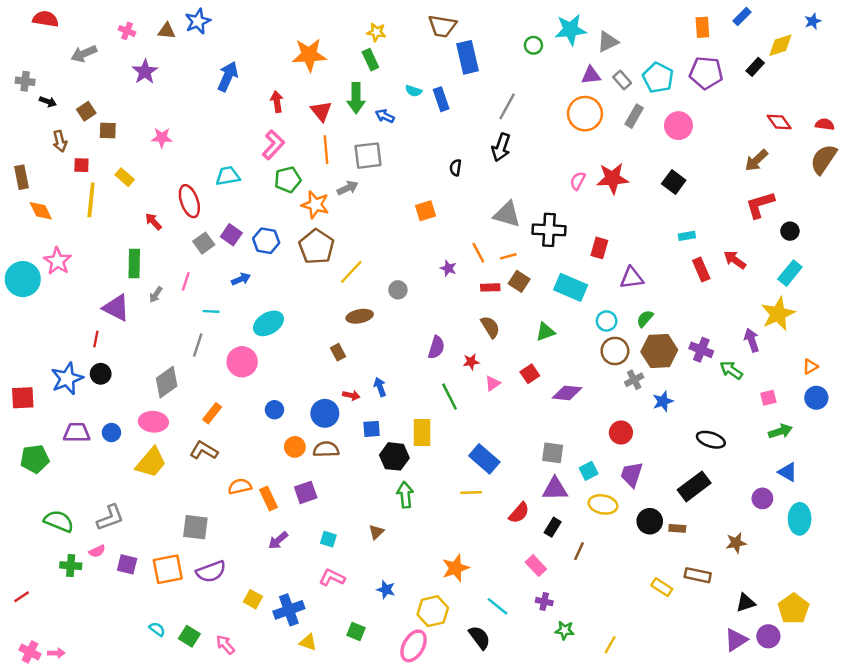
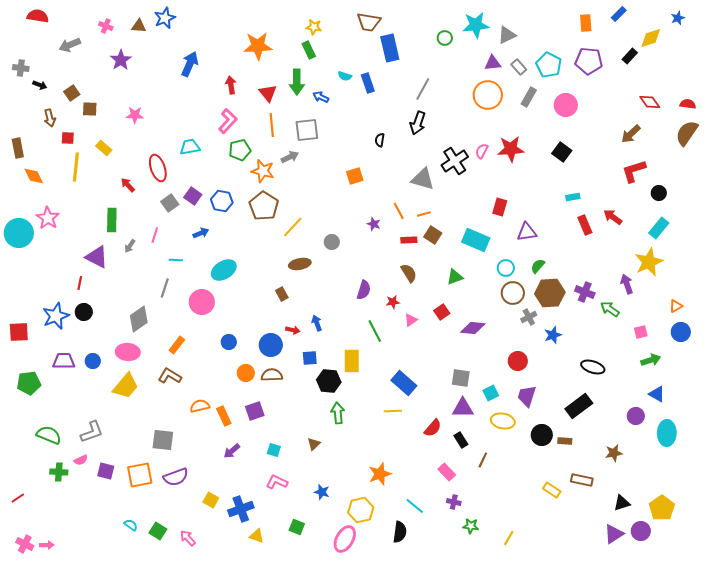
black cross: (549, 230) -> (455, 161), moved, turned -36
black rectangle: (553, 527) -> (461, 440), turned -63
black semicircle: (479, 637) -> (400, 532), turned 45

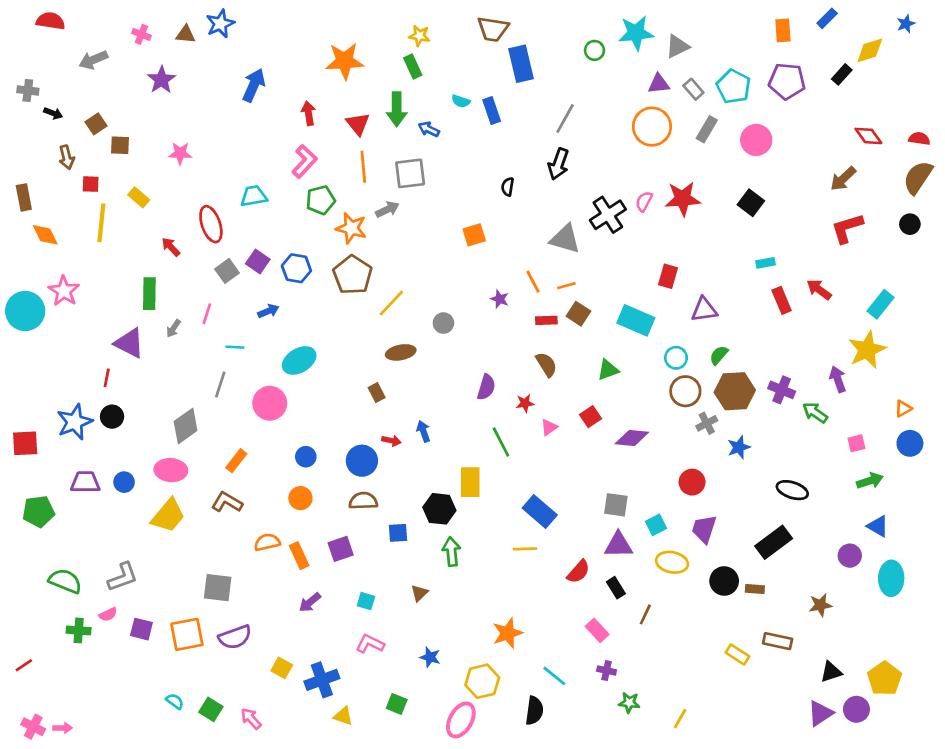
black circle: (659, 193) -> (910, 224), moved
blue square: (310, 358) -> (398, 533), moved
orange circle: (246, 373) -> (300, 498), moved

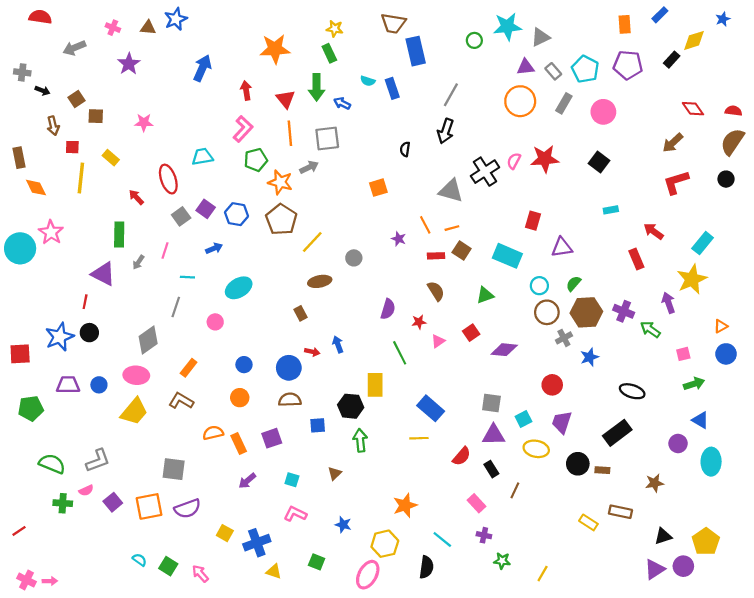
red rectangle: (782, 300) -> (636, 259), moved
pink circle: (270, 403) -> (215, 322), size x0.6
purple square: (141, 629) -> (113, 502), turned 36

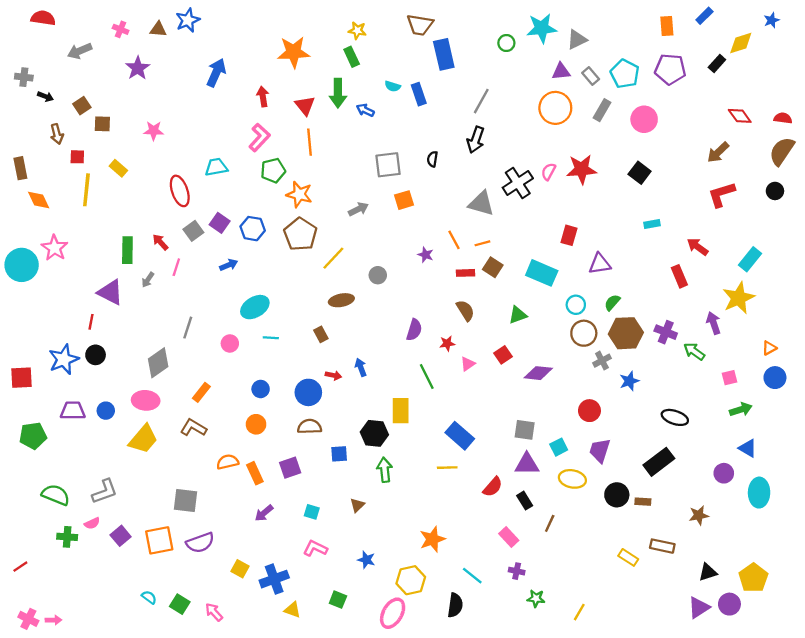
gray square: (327, 139) -> (388, 165), moved
gray arrow: (309, 167) -> (358, 209), moved
red arrow: (136, 197) -> (160, 242), moved
cyan line: (187, 277) -> (271, 338), moved

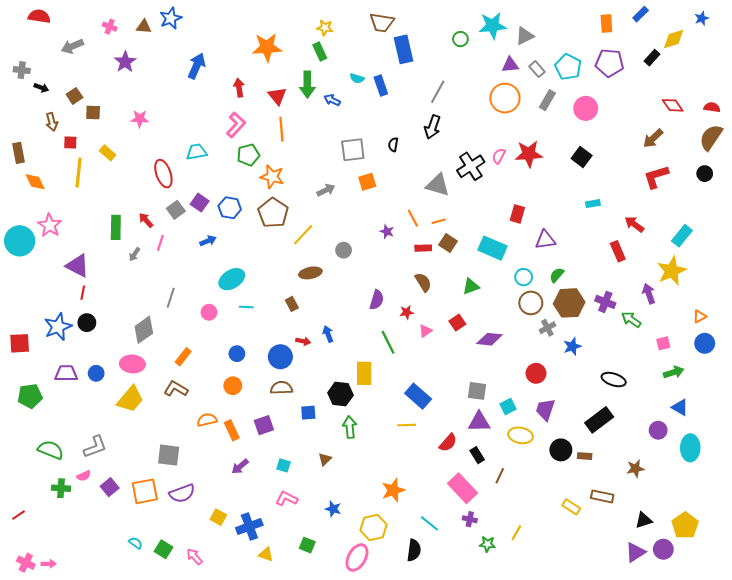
purple triangle: (110, 292) -> (78, 266), moved
pink rectangle: (509, 537) -> (463, 488), size x1.6
yellow line: (579, 612) -> (516, 533), moved

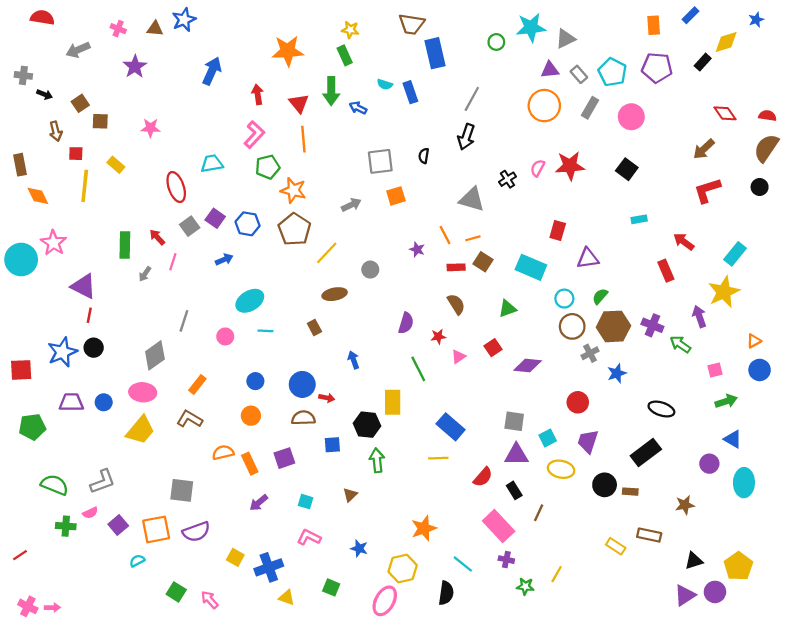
black cross: (471, 166) -> (507, 179), size x0.6
red arrow: (303, 341) -> (327, 398), moved
cyan semicircle: (136, 543) -> (137, 561), moved, turned -64

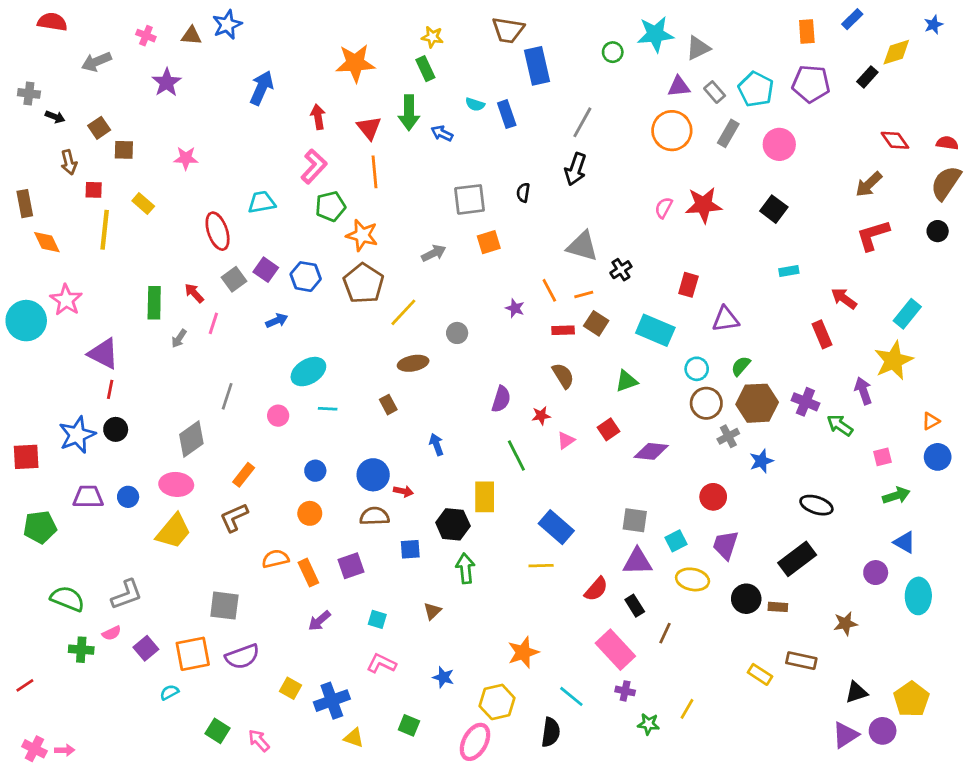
black cross: (507, 179) -> (621, 270), moved
brown L-shape: (190, 419) -> (234, 517), turned -55

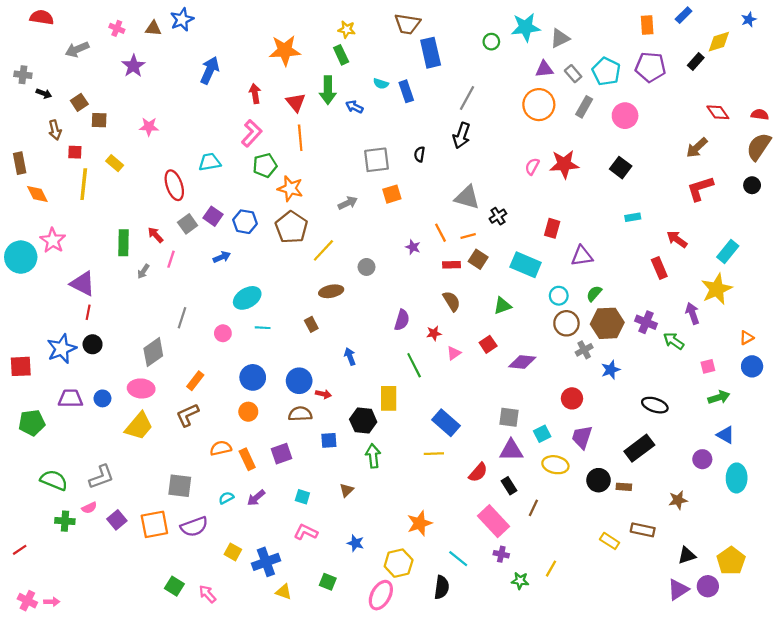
blue circle: (315, 471) -> (253, 377), size x1.5
cyan semicircle: (169, 692) -> (226, 498), moved

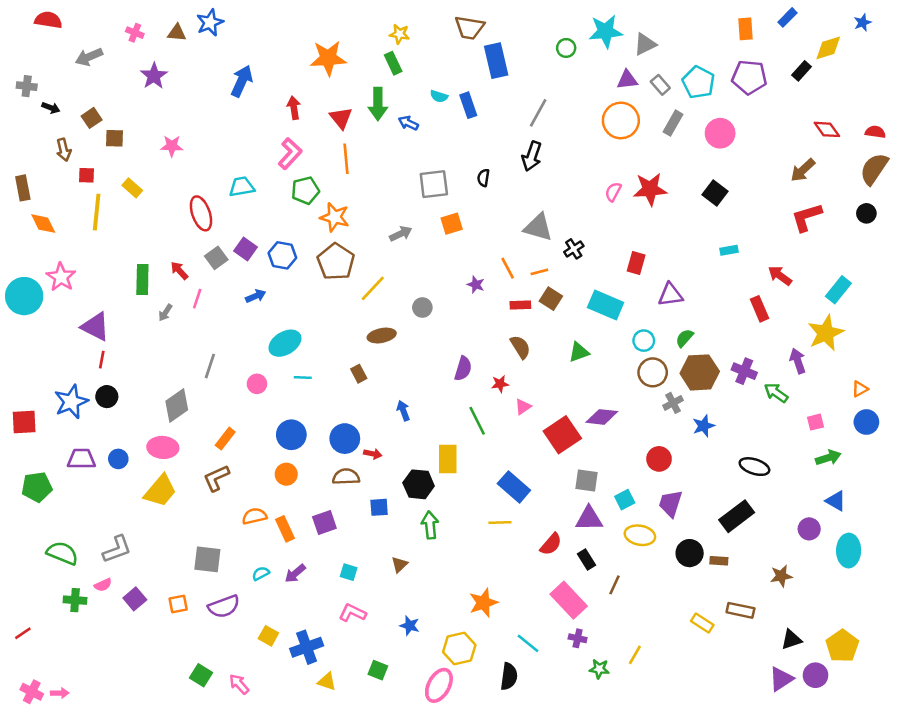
red square: (488, 344) -> (562, 435), moved, size x1.8
orange square: (154, 524) -> (178, 604), size x0.6

